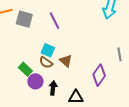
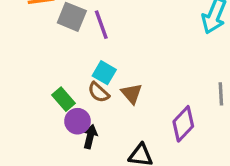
purple line: (55, 21) -> (101, 25), moved
black arrow: (53, 88) -> (90, 137), moved

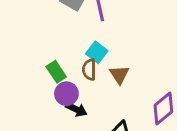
brown semicircle: (99, 92) -> (89, 70), turned 40
black arrow: (90, 137) -> (76, 109), turned 95

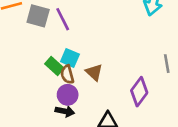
green rectangle: (56, 72) -> (54, 66), moved
purple circle: (66, 94) -> (68, 95), moved

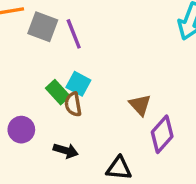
brown triangle: (94, 72) -> (140, 105), moved
purple circle: (68, 95) -> (21, 130), moved

